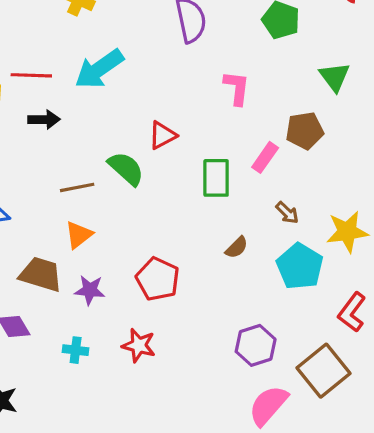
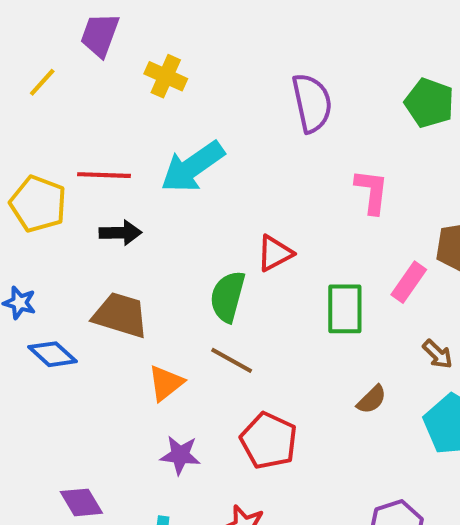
green semicircle: (126, 168) -> (228, 297), turned -117
brown line: (77, 187) -> (232, 360), moved, turned 40
brown trapezoid: (41, 274) -> (120, 315), moved

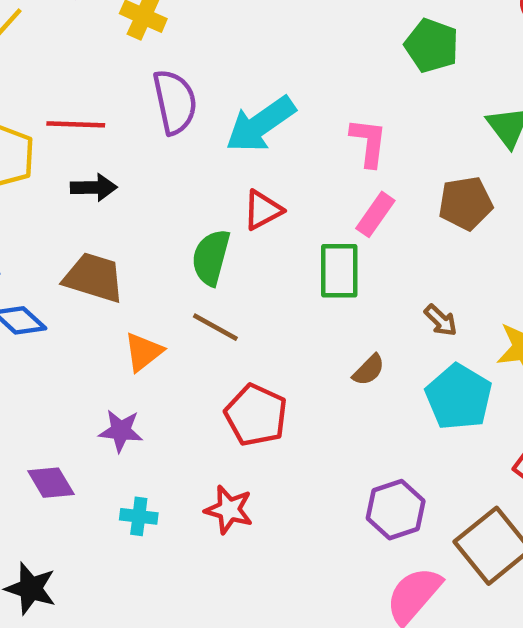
purple semicircle: (312, 103) -> (175, 102), moved
cyan arrow: (193, 167) -> (260, 124), moved
pink rectangle: (409, 282) -> (375, 214), moved
purple star: (180, 455) -> (121, 431), moved

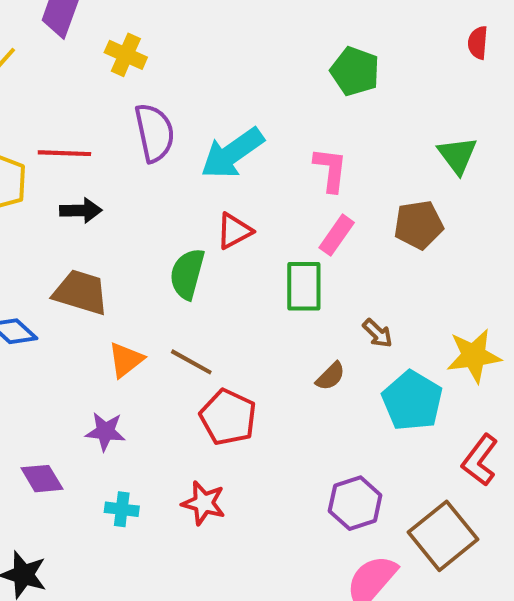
green pentagon: (432, 46) -> (355, 71), moved
brown arrow: (441, 320) -> (378, 333), moved
brown line: (215, 327) -> (191, 362), moved

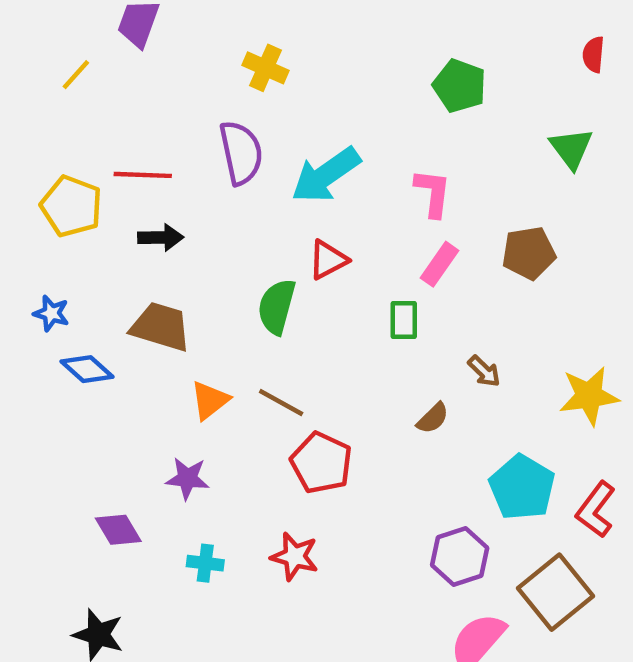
yellow cross: (126, 55) -> (265, 68), moved
green triangle: (457, 155) -> (571, 148), moved
green rectangle: (304, 286) -> (404, 320), size x0.7
cyan pentagon: (412, 401) -> (522, 487), moved

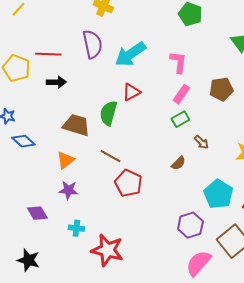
green rectangle: (404, 320) -> (180, 119), moved, turned 60
brown trapezoid: (161, 327) -> (76, 125), moved
orange triangle: (210, 400) -> (65, 160), moved
red star: (295, 556) -> (107, 250), moved, size x1.5

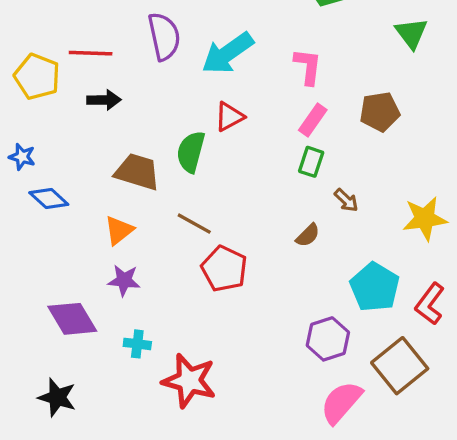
green rectangle: (180, 119) -> (311, 162), turned -42
purple diamond: (37, 213) -> (72, 319), size x1.4

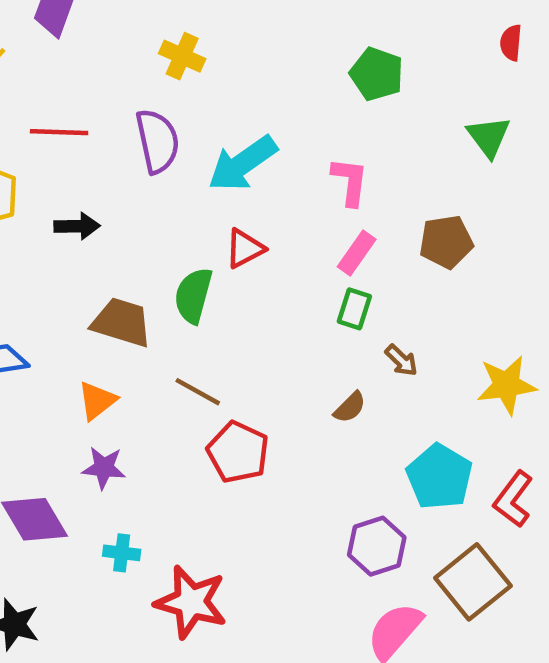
red line: (91, 53) -> (59, 132), moved

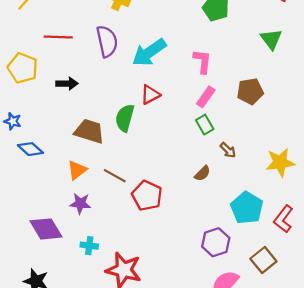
green rectangle: (354, 309) -> (205, 125), turned -48
brown line: (198, 392) -> (115, 176), moved
brown square: (473, 582) -> (263, 260), size x0.7

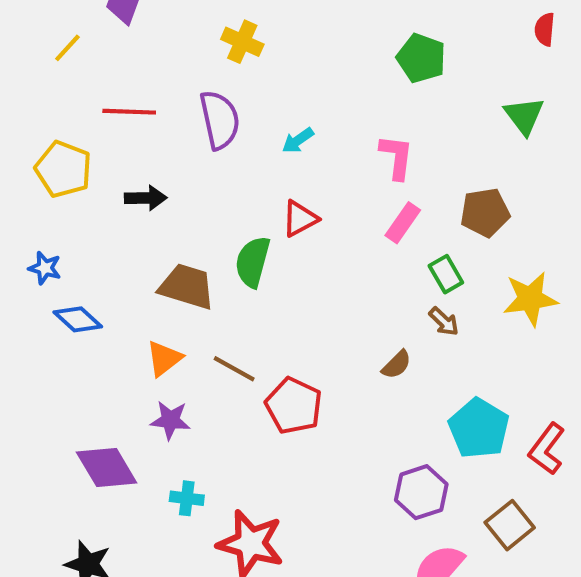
cyan arrow: (149, 52) -> (298, 140), size x0.5
green rectangle: (205, 125) -> (446, 274), moved
yellow star: (280, 162) -> (530, 299), moved

